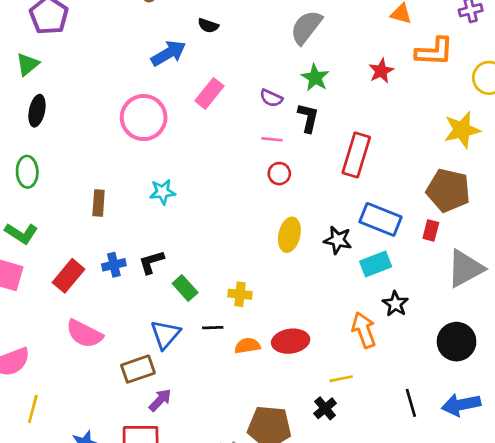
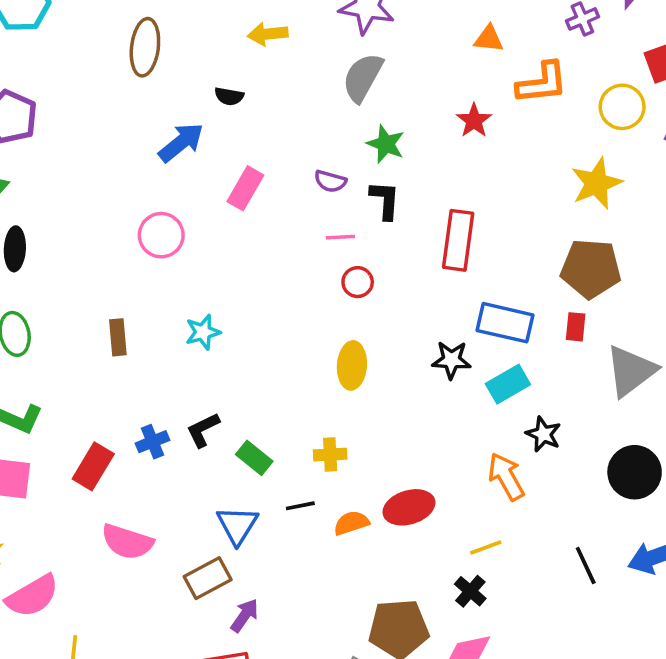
pink circle: (144, 118) -> (161, 235), size x0.7
brown rectangle: (99, 203) -> (118, 337), moved
yellow ellipse: (289, 235) -> (352, 365), moved

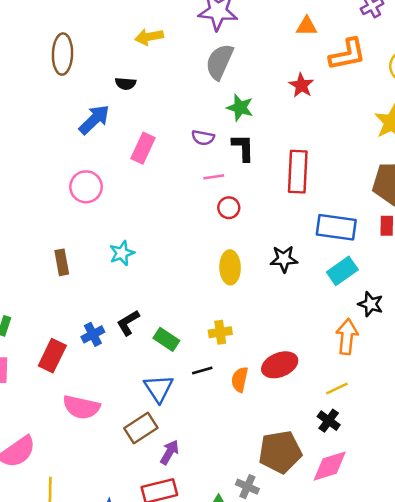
black star: (451, 360) -> (284, 259), moved
orange arrow: (506, 477) -> (347, 337), turned 40
orange semicircle: (351, 523) -> (240, 380), turned -55

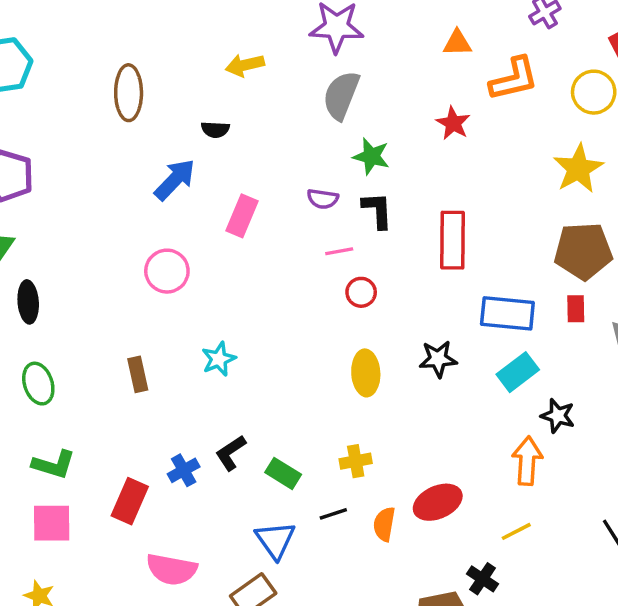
black cross: (329, 421) -> (482, 579), moved

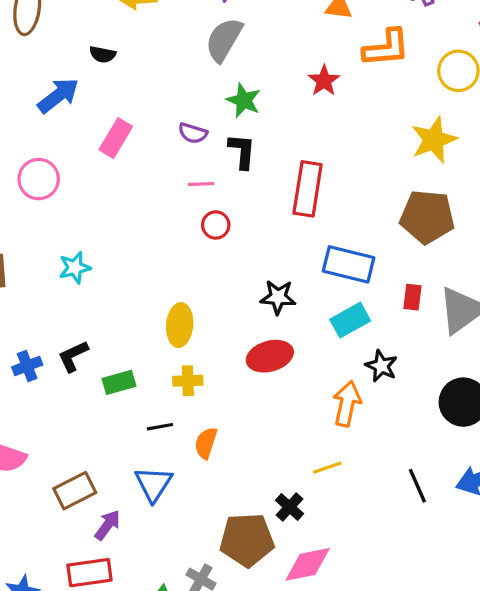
red rectangle: (576, 309) -> (412, 297), moved
yellow ellipse: (366, 373) -> (180, 325), moved
green rectangle: (283, 473) -> (119, 382), turned -56
red ellipse: (438, 502) -> (270, 356), moved
blue triangle: (275, 540) -> (153, 484), moved

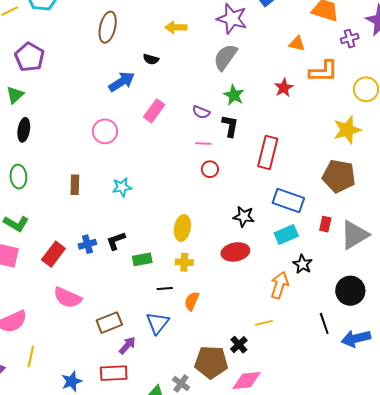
black line: (417, 486) -> (324, 323), moved

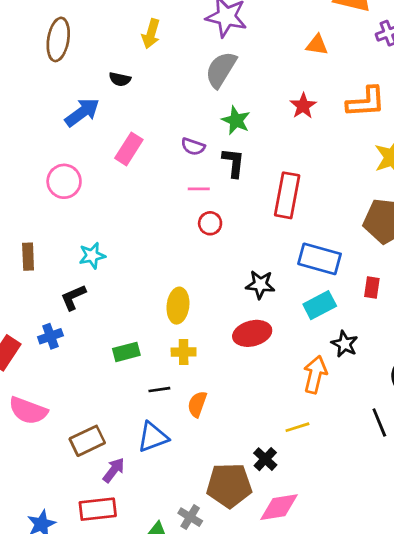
yellow arrow: (176, 27) -> (151, 34), turned -70
orange L-shape: (323, 71) -> (366, 102), moved
black L-shape: (116, 241) -> (73, 297), moved
blue triangle: (158, 323) -> (153, 437), turned 35

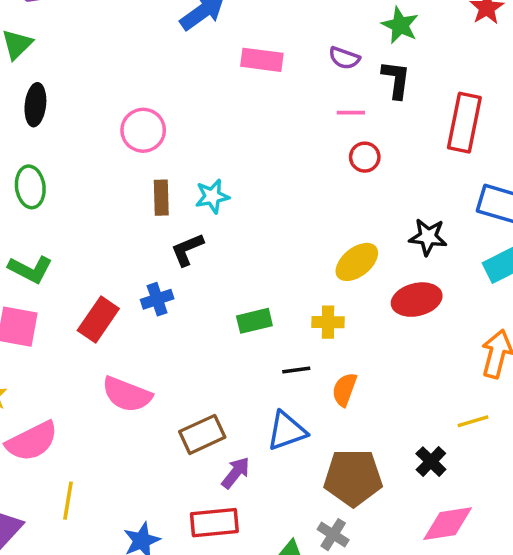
pink rectangle: (129, 149) -> (262, 60), turned 64
pink circle: (64, 181) -> (143, 130), moved
brown rectangle: (28, 257) -> (161, 198), moved
yellow ellipse: (178, 306) -> (357, 262), moved, turned 44
brown pentagon: (229, 485) -> (353, 478), moved

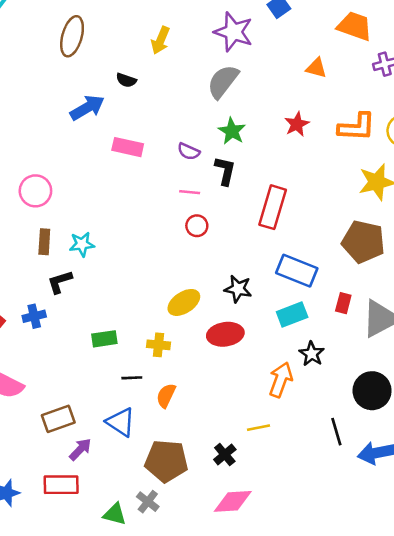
blue triangle: (287, 431) -> (121, 422), turned 48

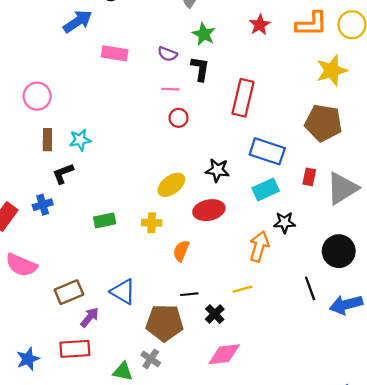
black star: (312, 354) -> (285, 222), turned -30
black line: (132, 378) -> (189, 294), moved
orange semicircle: (166, 396) -> (181, 251), moved

